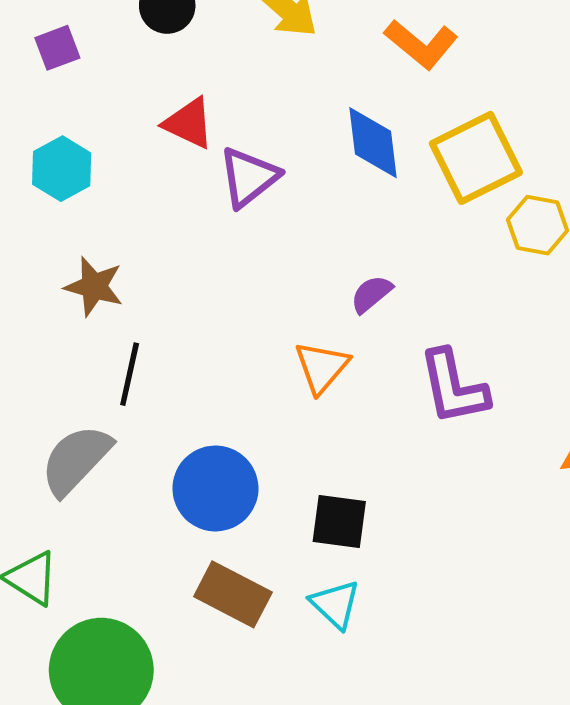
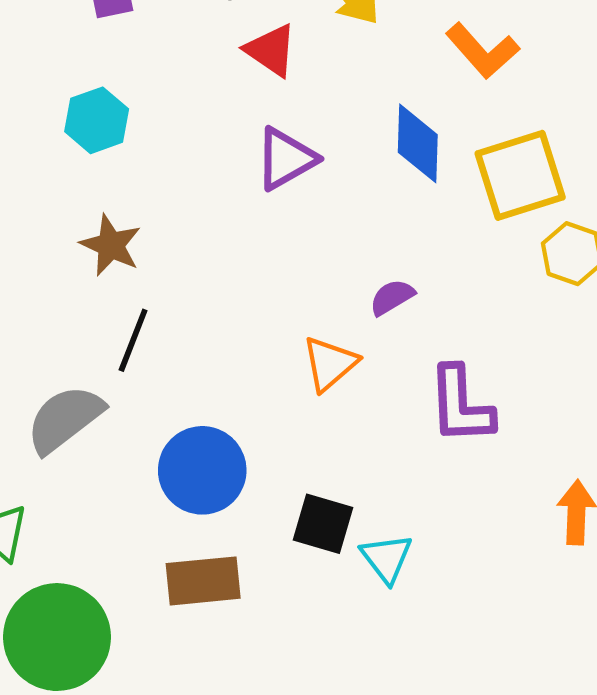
red triangle: (189, 123) -> (271, 50), moved
brown rectangle: (233, 594) -> (203, 581), turned -42
cyan triangle: (335, 604) -> (387, 558), moved

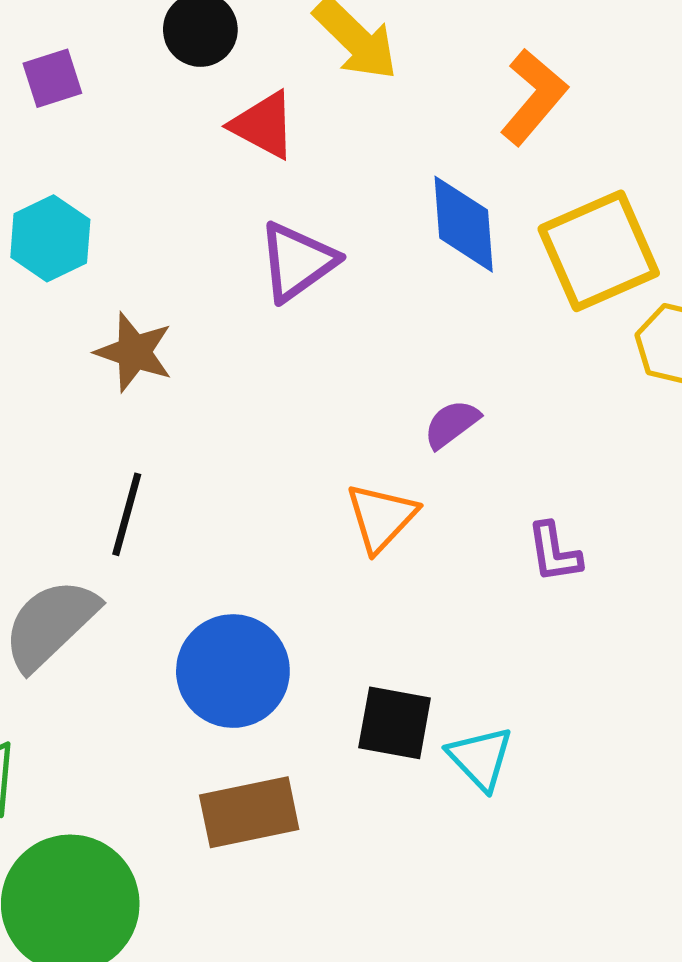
orange L-shape: (482, 51) -> (534, 97), turned -92
brown star: (111, 245) -> (134, 352), moved
purple L-shape: (461, 405) -> (554, 552), size x0.6

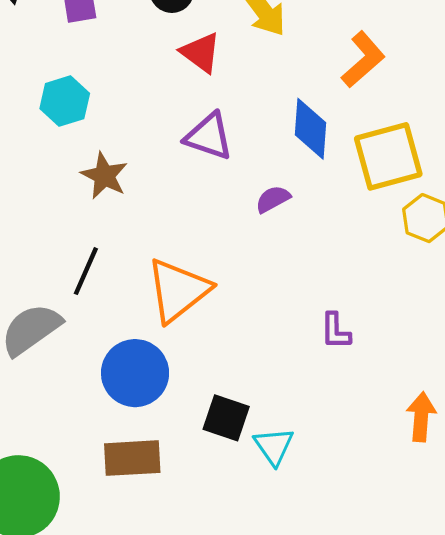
purple triangle: (297, 262) -> (209, 136), turned 46
purple semicircle: (452, 424) -> (273, 199), moved
orange triangle: (381, 517) -> (178, 290), moved, size x1.5

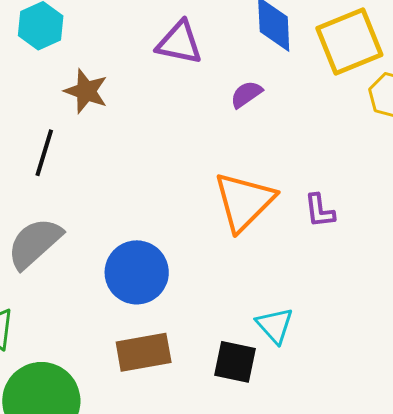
black line: (86, 271) -> (44, 153), moved
orange triangle: (178, 290) -> (244, 201), moved
black square: (226, 418) -> (235, 362), moved

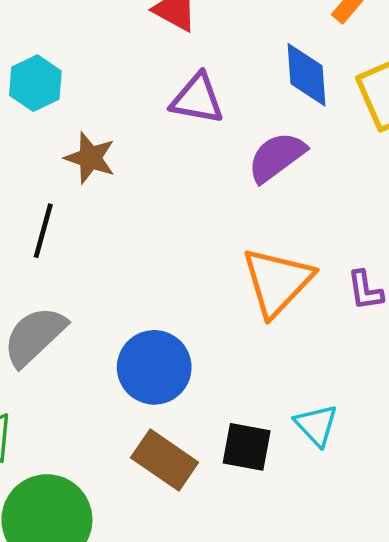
purple semicircle: (246, 94) -> (277, 157), size x1.6
brown rectangle: (144, 352) -> (165, 460), turned 46
black square: (235, 362) -> (247, 447), moved

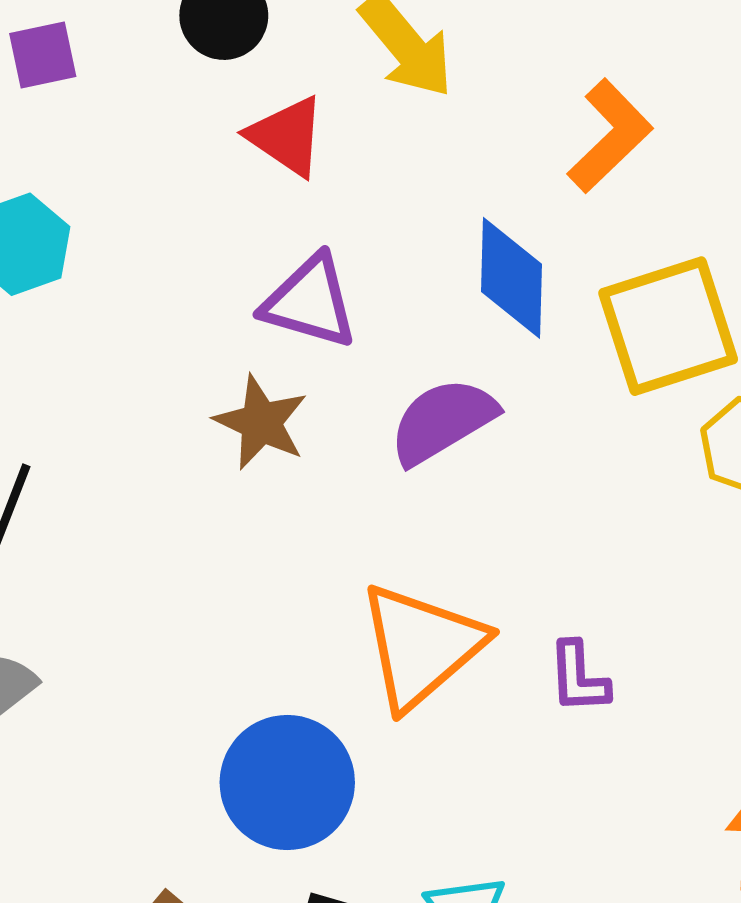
brown star: (90, 158) -> (261, 422), moved
blue circle: (154, 367) -> (287, 782), moved

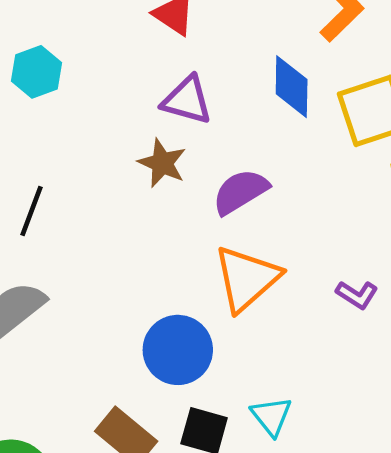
purple semicircle: (443, 421) -> (240, 192), moved
purple L-shape: (579, 678) -> (357, 295), moved, turned -54

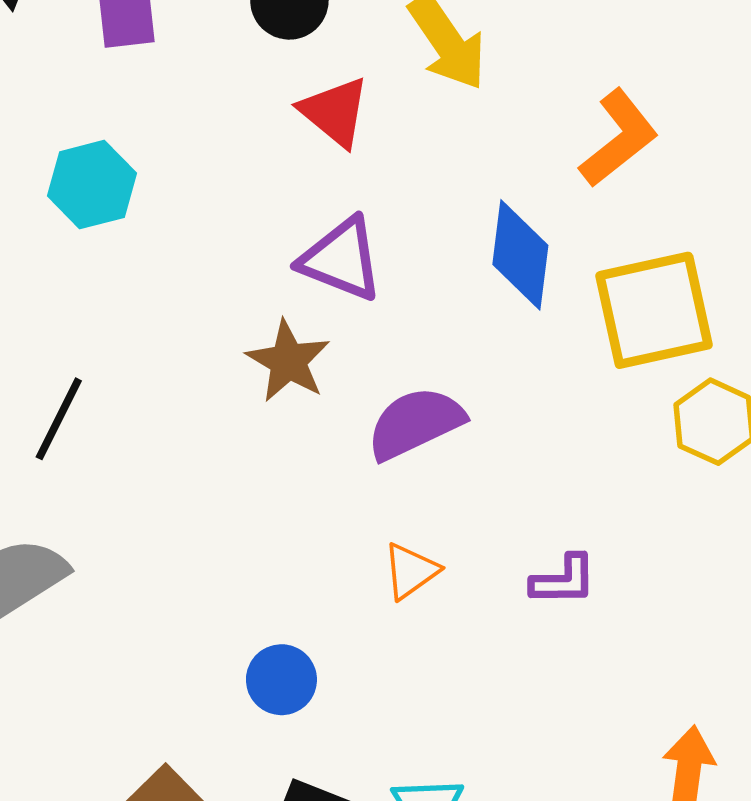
orange triangle: (247, 278) -> (411, 571), size x0.5
purple L-shape: (357, 295) -> (563, 580), moved, turned -39
blue circle: (178, 350) -> (281, 680), size x0.6

